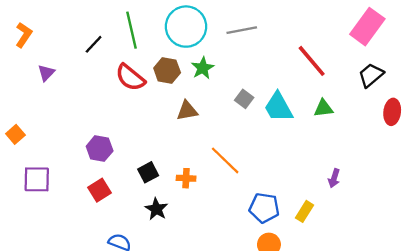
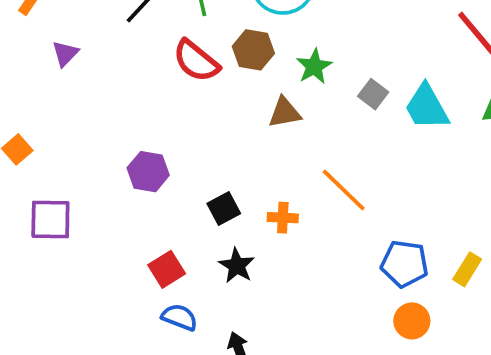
green star: (203, 68) -> (314, 66), moved
red square: (100, 190) -> (167, 269), moved

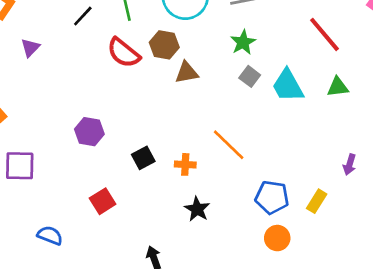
green star: (314, 66) -> (243, 42), moved
brown triangle: (285, 113) -> (187, 72), moved
black star: (237, 266) -> (197, 209), moved
blue semicircle: (180, 317) -> (50, 235), moved

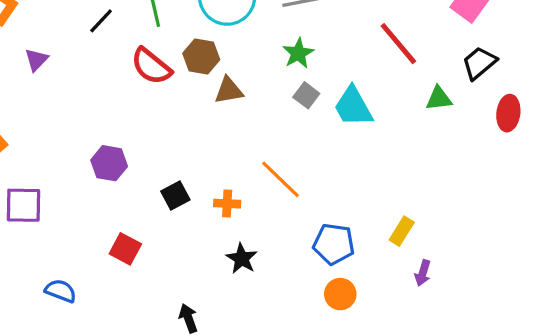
green triangle: (338, 87) -> (439, 99), moved
purple arrow: (349, 164) -> (423, 273), moved
red square: (103, 201) -> (125, 249), turned -30
yellow rectangle: (317, 201) -> (402, 231), moved

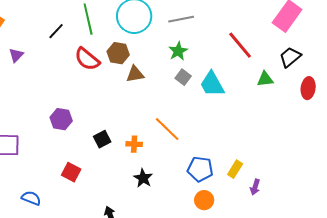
yellow rectangle: (402, 231) -> (235, 169), moved

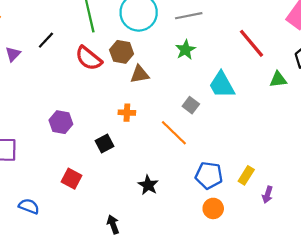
black line: (56, 31) -> (46, 40), moved
gray square: (183, 77) -> (191, 105), moved
orange cross: (134, 144) -> (127, 113), moved

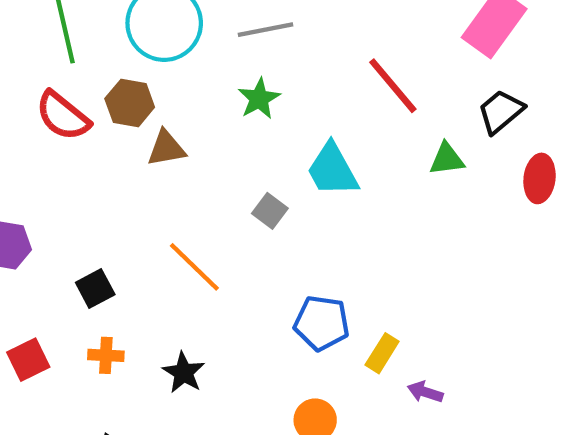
orange cross: (127, 113) -> (106, 355), moved
orange line: (174, 133) -> (194, 267), moved
blue pentagon: (209, 175) -> (322, 323), moved
red square: (72, 179) -> (28, 360), turned 36
purple arrow: (268, 195) -> (425, 392), turned 91

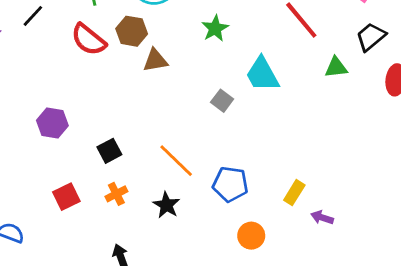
orange line: (194, 267) -> (176, 161), moved
blue pentagon: (322, 323) -> (230, 184), moved
orange cross: (106, 355) -> (116, 194), turned -30

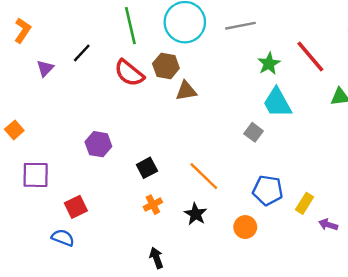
green star: (215, 28) -> (269, 64), moved
gray square: (222, 101) -> (254, 132), moved
blue pentagon: (230, 184) -> (268, 190), moved
red square: (66, 197) -> (76, 207), moved
orange circle: (251, 236) -> (245, 227), moved

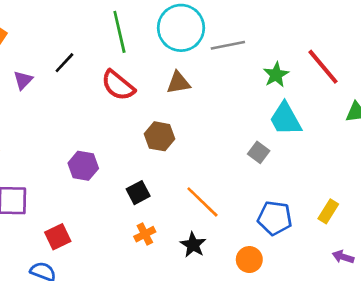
gray line: (241, 26) -> (228, 45), moved
brown hexagon: (166, 66) -> (160, 136), moved
brown triangle: (186, 91) -> (178, 83), moved
yellow rectangle: (304, 203) -> (328, 211), moved

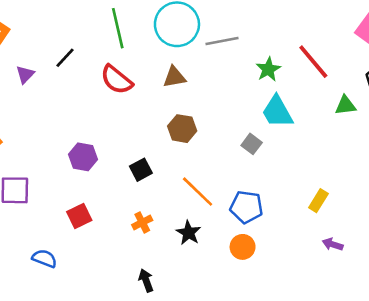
brown hexagon: (160, 136) -> (182, 129), moved
black square: (138, 193) -> (141, 170), moved
blue pentagon: (275, 218) -> (246, 207), moved
red square: (58, 237) -> (79, 216), moved

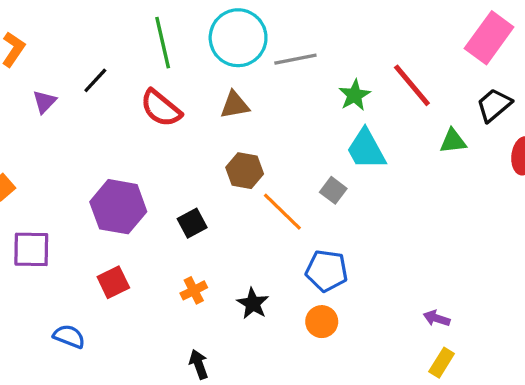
purple hexagon: (83, 157) -> (118, 207), size x1.5
orange line: (198, 192) -> (282, 212), moved
yellow rectangle: (318, 201) -> (442, 363), moved

